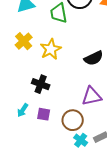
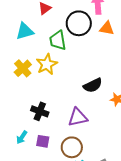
yellow star: (51, 49) -> (47, 64), moved
purple triangle: (92, 96) -> (78, 117), moved

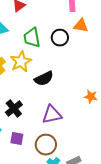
black circle: (79, 23) -> (60, 38), moved, size x0.7
black semicircle: (93, 85) -> (44, 79), moved
black cross: (40, 111) -> (14, 109), turned 30

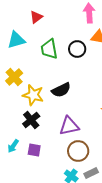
yellow star: (21, 62) -> (33, 95), moved, turned -30
brown circle: (46, 145) -> (78, 151), moved

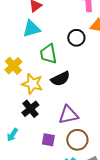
cyan triangle: (16, 40) -> (31, 29), moved
green trapezoid: (49, 49) -> (48, 54), moved
purple square: (34, 150) -> (48, 140), moved

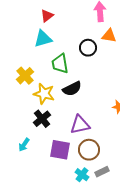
purple square: (48, 140) -> (60, 150), size x1.5

